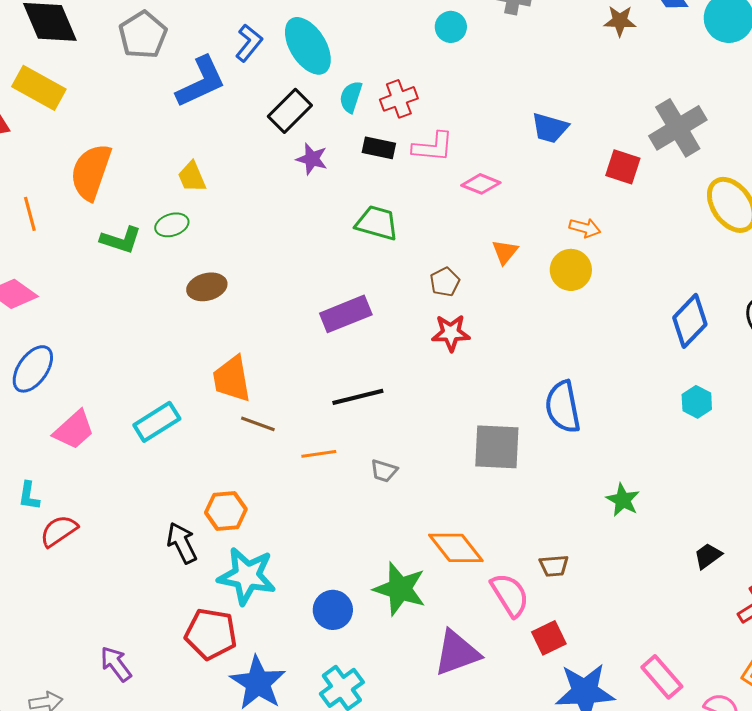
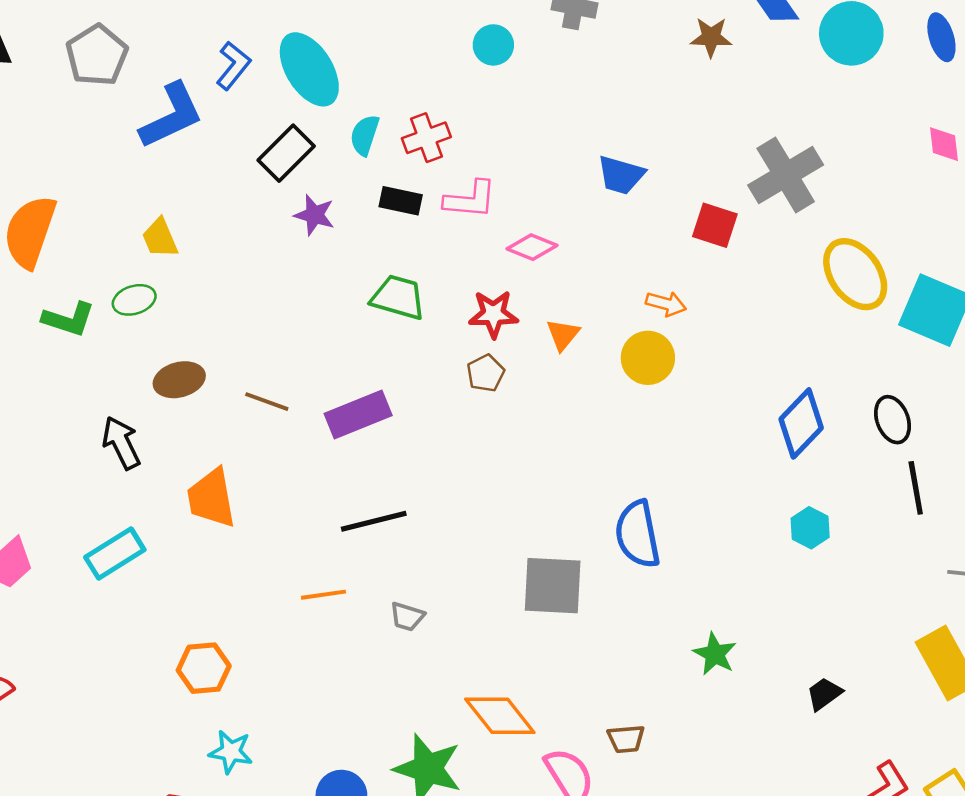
red star: (451, 333) -> (493, 314), moved
brown line: (258, 424) -> (267, 402), moved
black arrow: (182, 543) -> (121, 443), moved
black trapezoid: (708, 556) -> (824, 694), moved
cyan star: (247, 576) -> (231, 752), size x0.6

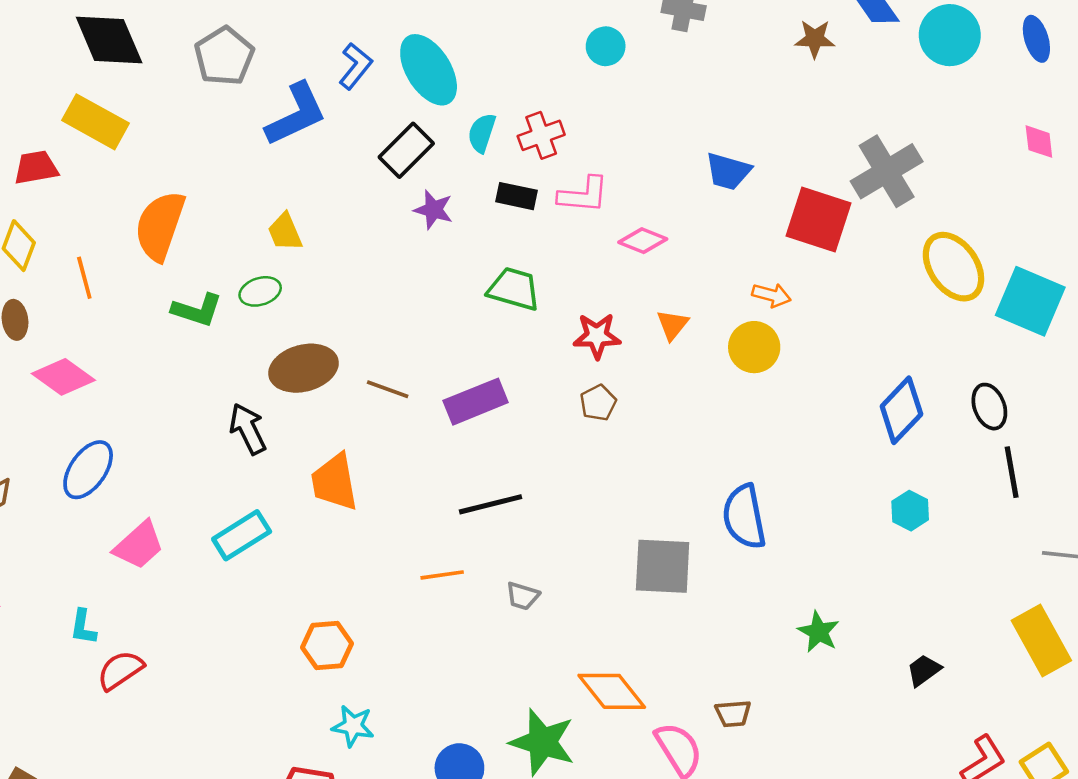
red square: (715, 225) -> (819, 220), size x1.5
red star: (493, 314) -> (597, 336), moved
brown pentagon: (486, 373) -> (598, 403), moved
brown ellipse: (179, 380) -> (303, 368), size x1.4

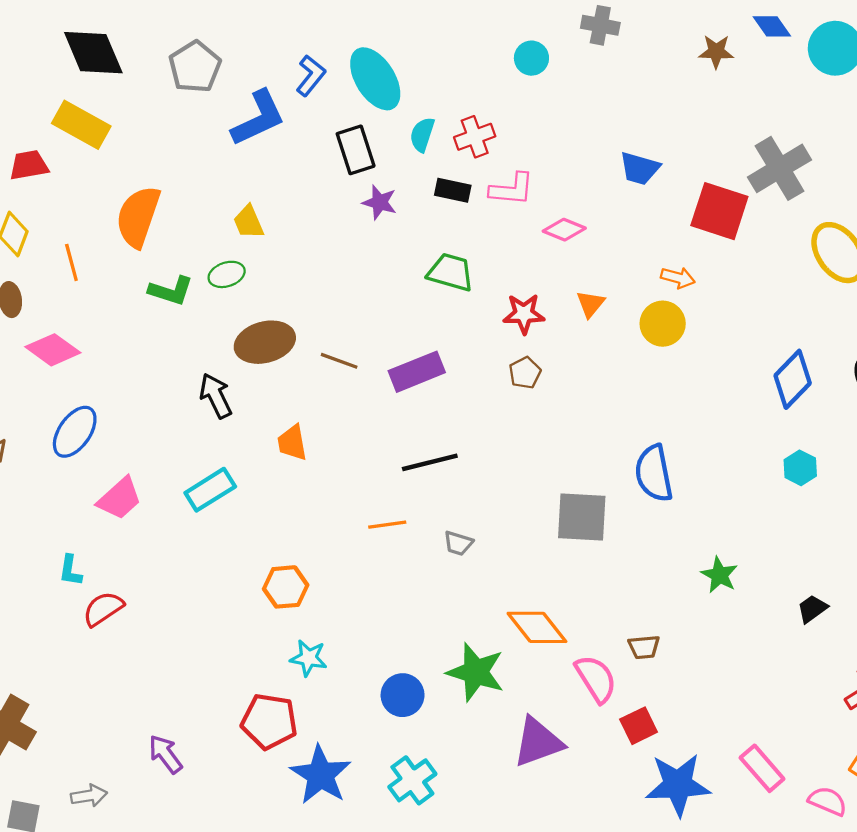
black rectangle: (406, 150) -> (356, 150), turned -63
orange trapezoid: (334, 482) -> (292, 443), size x0.7

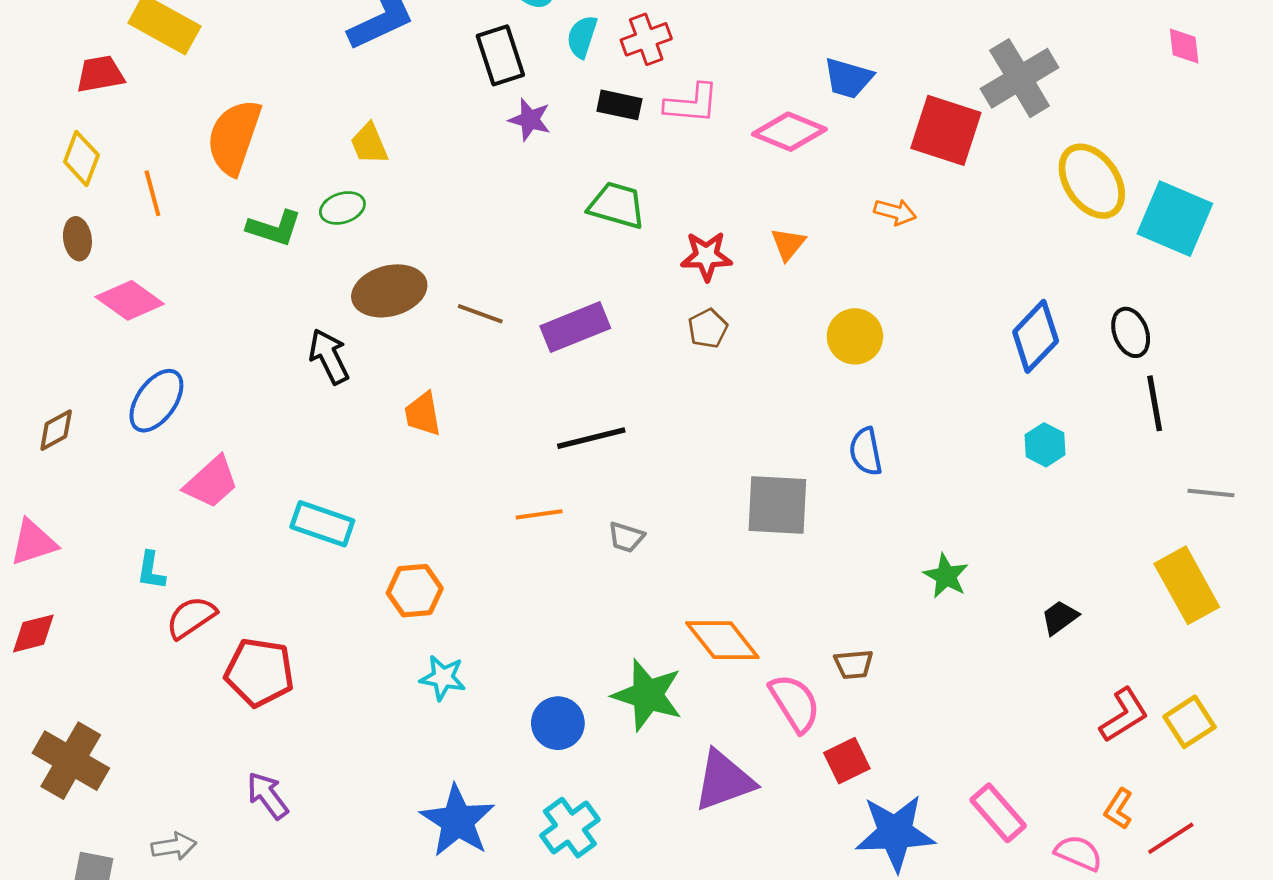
pink diamond: (564, 230) -> (789, 132), moved, size x1.4
yellow circle: (663, 324) -> (855, 336), moved
blue semicircle: (654, 473) -> (866, 451), size x0.7
cyan rectangle: (210, 490) -> (322, 524), moved, turned 51
red pentagon: (269, 721) -> (259, 672), moved

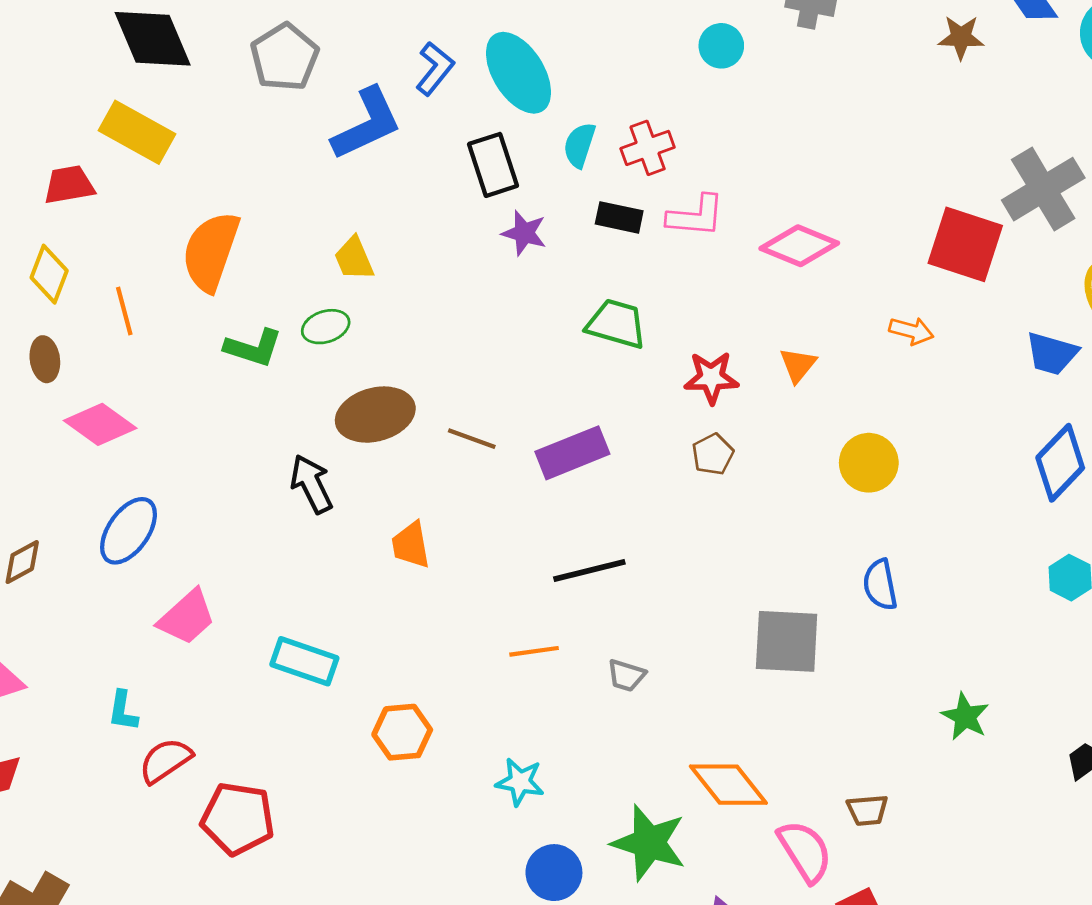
blue trapezoid: (848, 78) -> (1052, 354), moved
cyan star: (443, 678) -> (520, 782), moved

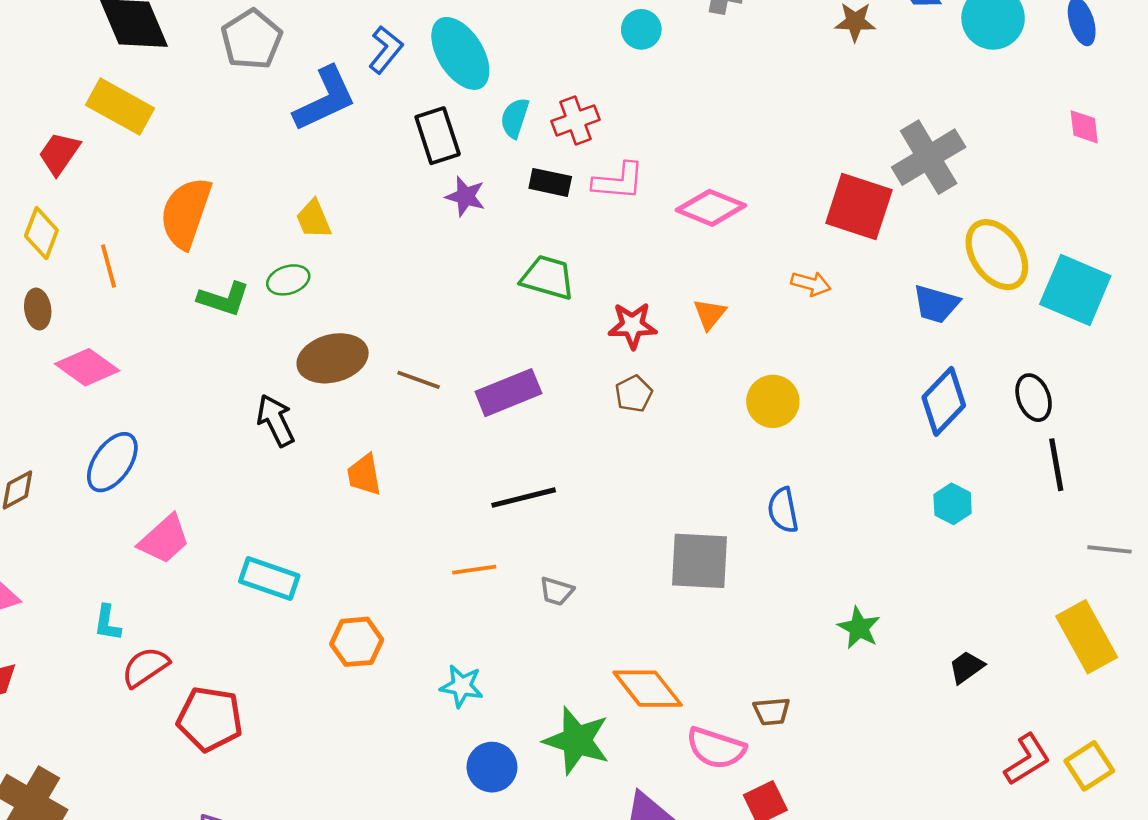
red trapezoid: (69, 185) -> (59, 153), turned -45
pink semicircle: (805, 851) -> (716, 748), turned 140

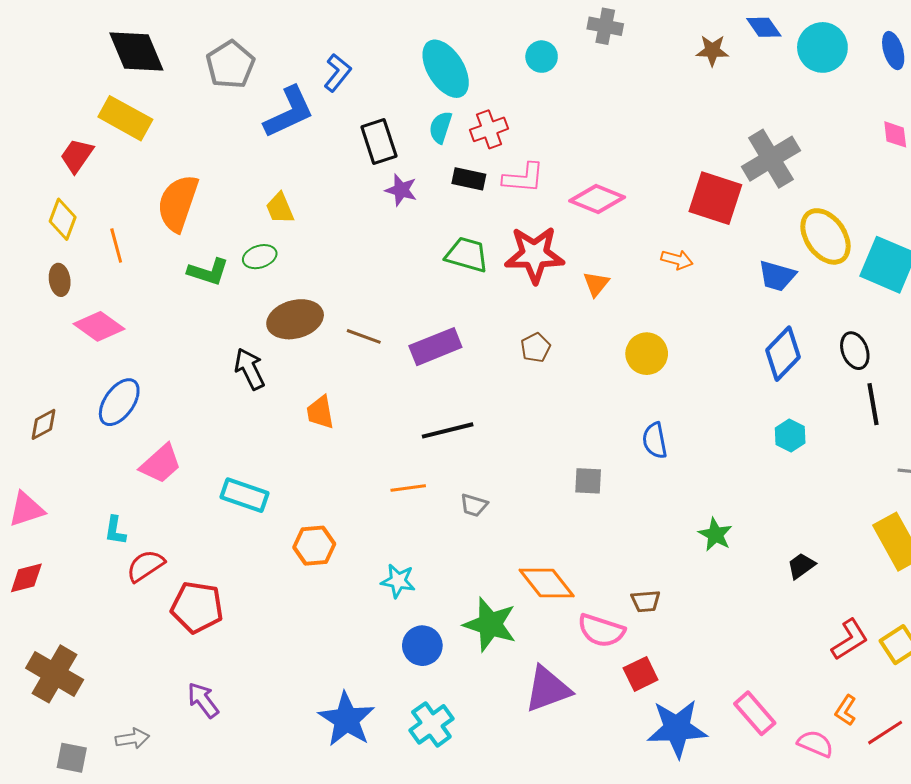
cyan ellipse: (460, 53) -> (446, 69), moved
red star: (632, 325) -> (535, 255), moved, size x1.5
gray square: (700, 561) -> (588, 481), size x0.6

